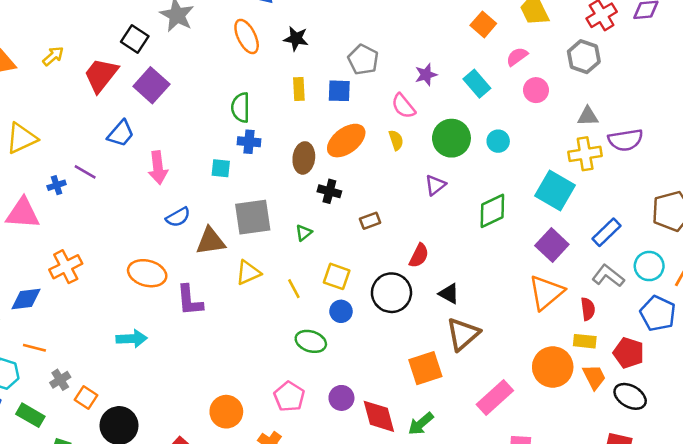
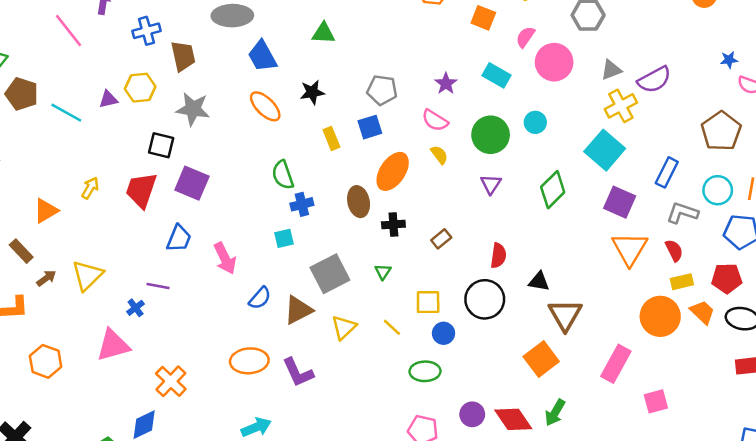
pink circle: (536, 90) -> (554, 62), size x1.5
cyan square: (555, 190) -> (605, 150), turned 30

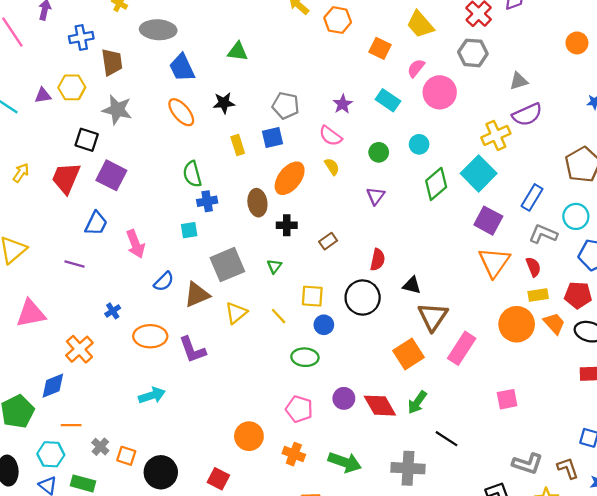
gray triangle: (611, 70) -> (519, 81), moved
green circle: (491, 135) -> (379, 152), size x0.6
green diamond: (553, 190) -> (436, 184), moved
blue cross: (136, 308) -> (113, 311), moved
pink rectangle: (616, 364) -> (462, 348), moved

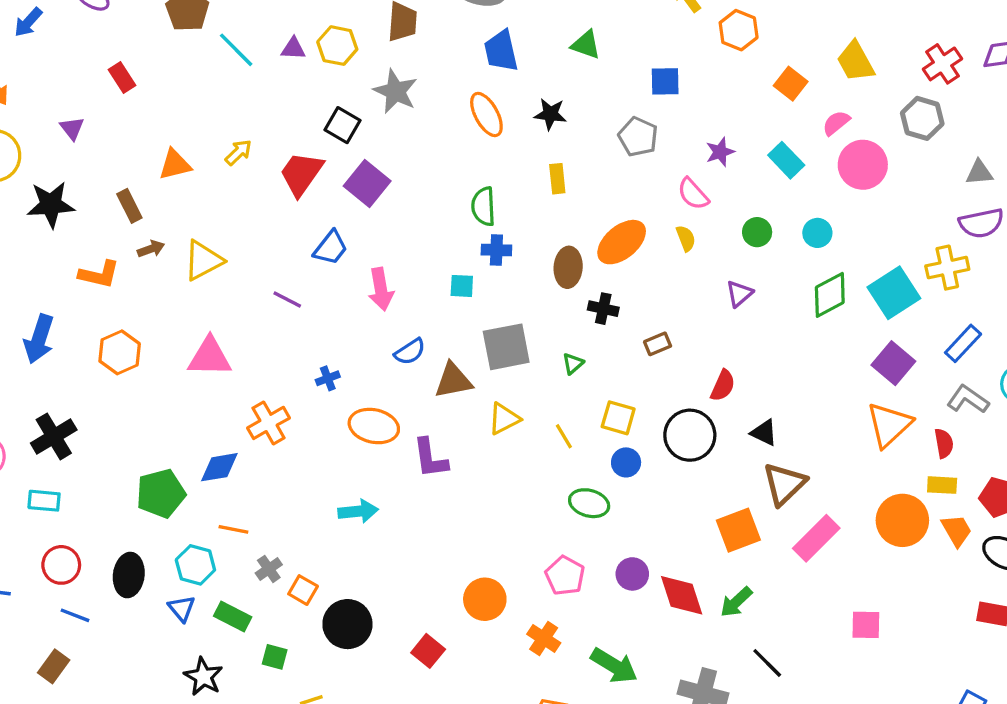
yellow cross: (496, 135) -> (947, 268), moved
blue square: (272, 137) -> (665, 81), moved

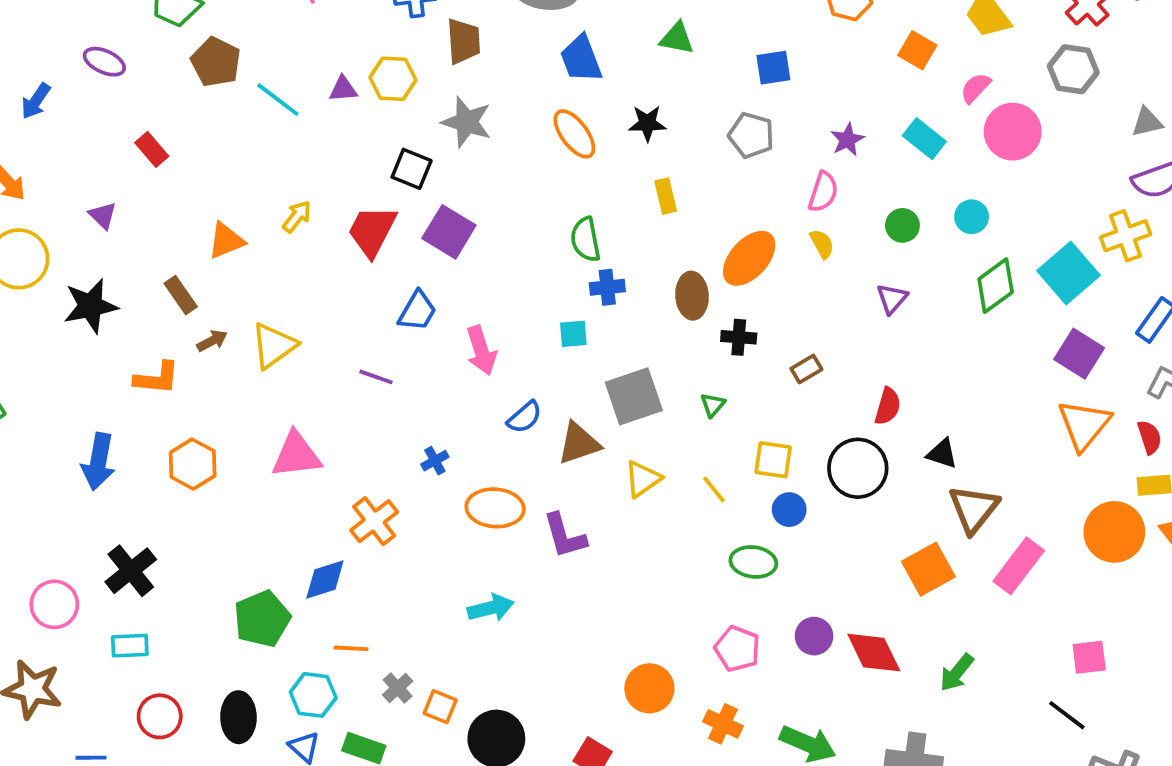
pink semicircle: (693, 194) -> (823, 192), turned -112
green arrow: (736, 602) -> (957, 673), moved
black line: (767, 663) -> (1067, 715), moved

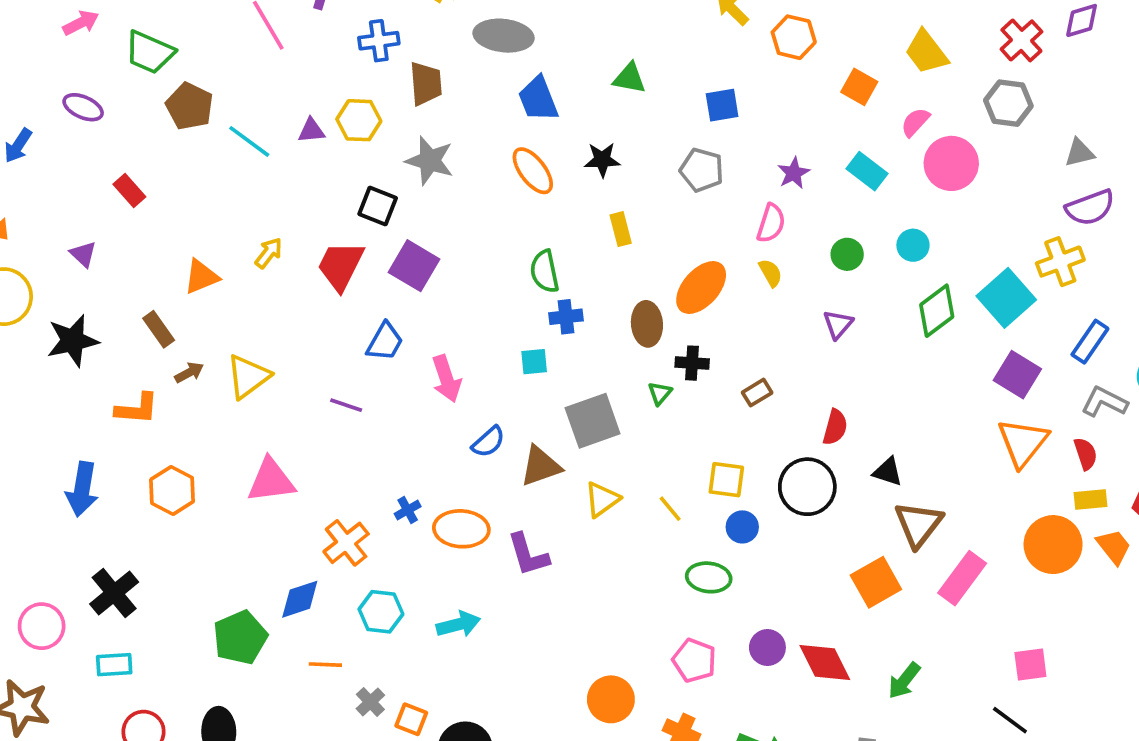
green triangle: (713, 405) -> (660, 393), moved
blue cross: (435, 461) -> (408, 510), moved
cyan hexagon: (313, 695) -> (381, 612), moved

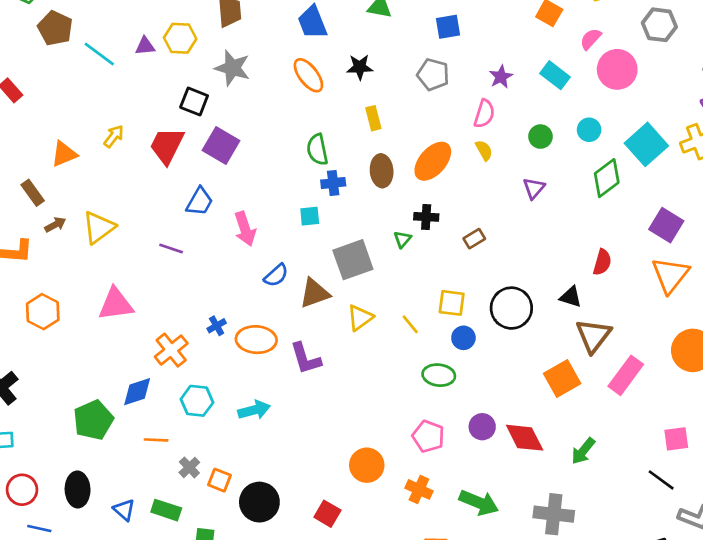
cyan square: (1006, 298) -> (646, 144), moved
brown ellipse: (647, 324) -> (382, 171), moved
red semicircle: (835, 427) -> (602, 262), moved

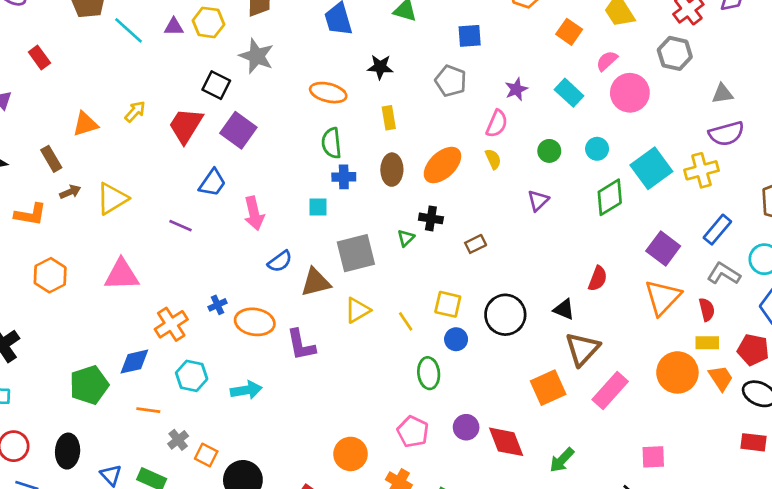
orange ellipse: (308, 75) -> (328, 93), moved, turned -44
green ellipse: (439, 375) -> (429, 373), turned 72

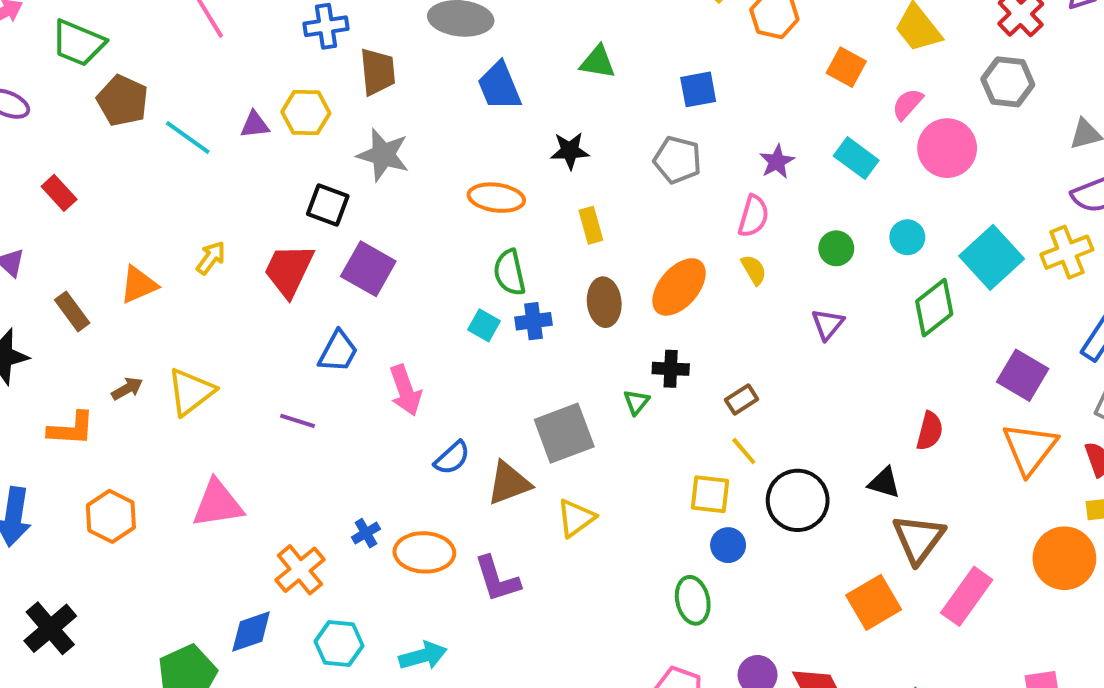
brown rectangle: (51, 159) -> (72, 311), moved
cyan square: (318, 207) -> (484, 325), moved, turned 36
yellow line: (406, 321) -> (744, 451), moved

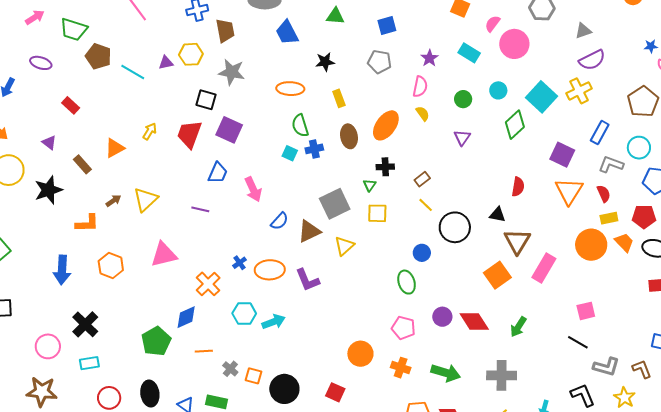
yellow square: (710, 494) -> (377, 213), moved
cyan hexagon: (339, 644) -> (244, 314), moved

